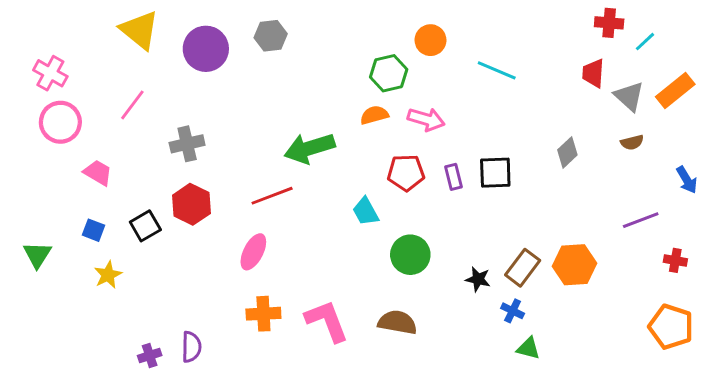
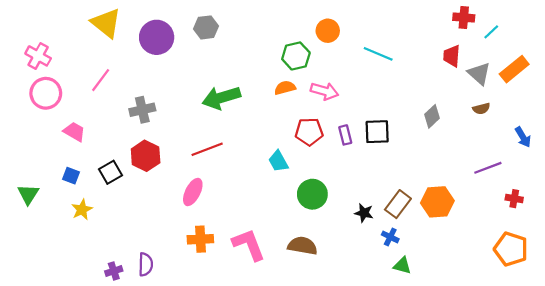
green arrow: (310, 148) -> (221, 98), moved

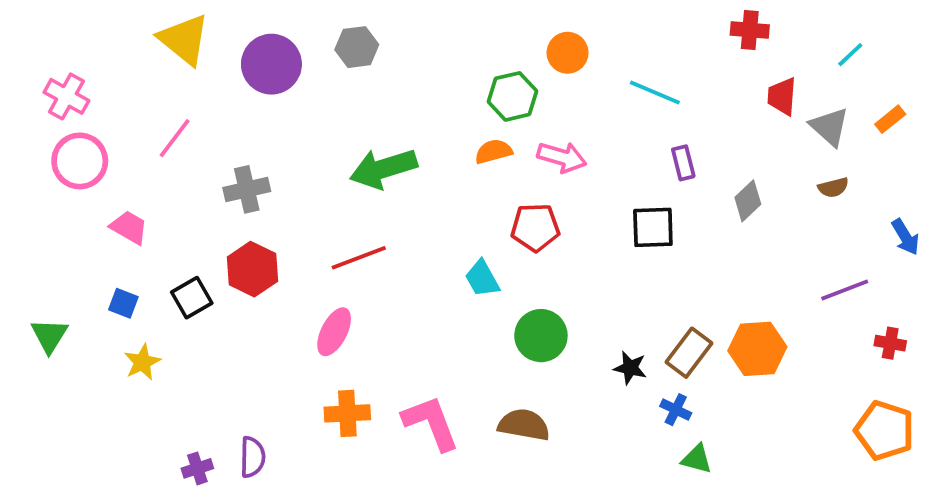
red cross: (464, 18) -> (750, 30), moved
orange rectangle: (514, 69) -> (890, 119), size x0.6
purple rectangle: (345, 135) -> (683, 163), moved

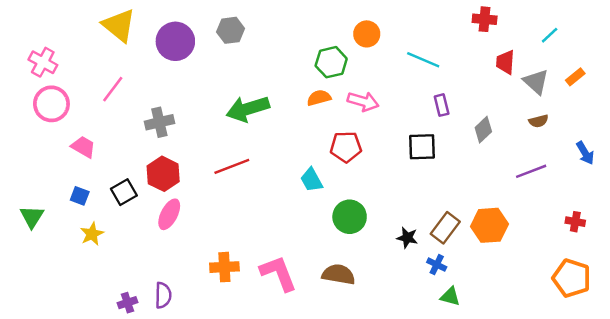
purple line: (845, 290) -> (531, 171), moved
pink ellipse: (334, 332) -> (169, 214), moved

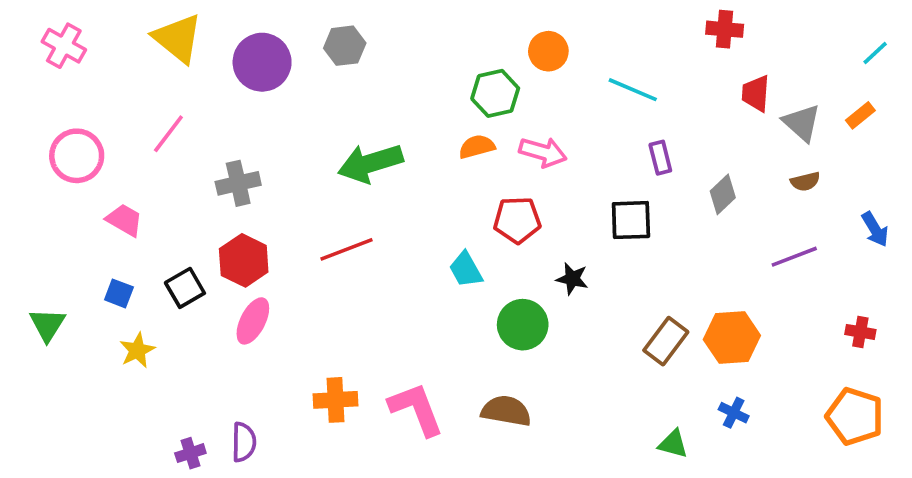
cyan line: (550, 35) -> (875, 53), moved
pink cross: (43, 62) -> (64, 46), moved
black star: (407, 238) -> (572, 279), moved
blue cross: (437, 265) -> (734, 413), moved

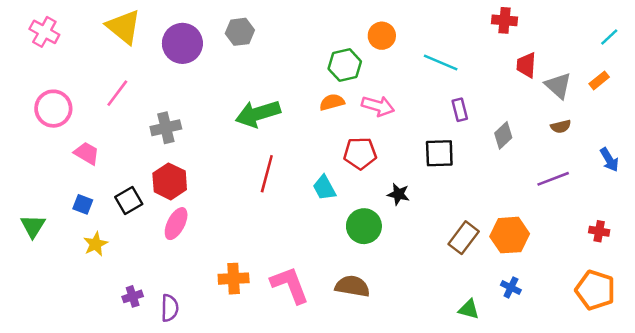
red line: (346, 249) -> (267, 174), moved, turned -54
purple cross: (190, 453) -> (133, 296), moved

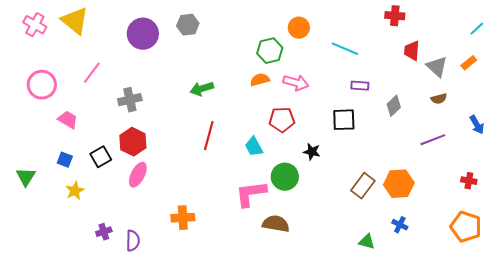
yellow triangle: (124, 27) -> (75, 21), moved
purple rectangle: (460, 110) -> (360, 86), turned -72
green arrow: (258, 114) -> (202, 89), size x0.7
pink L-shape: (290, 285) -> (251, 194), moved, turned -76

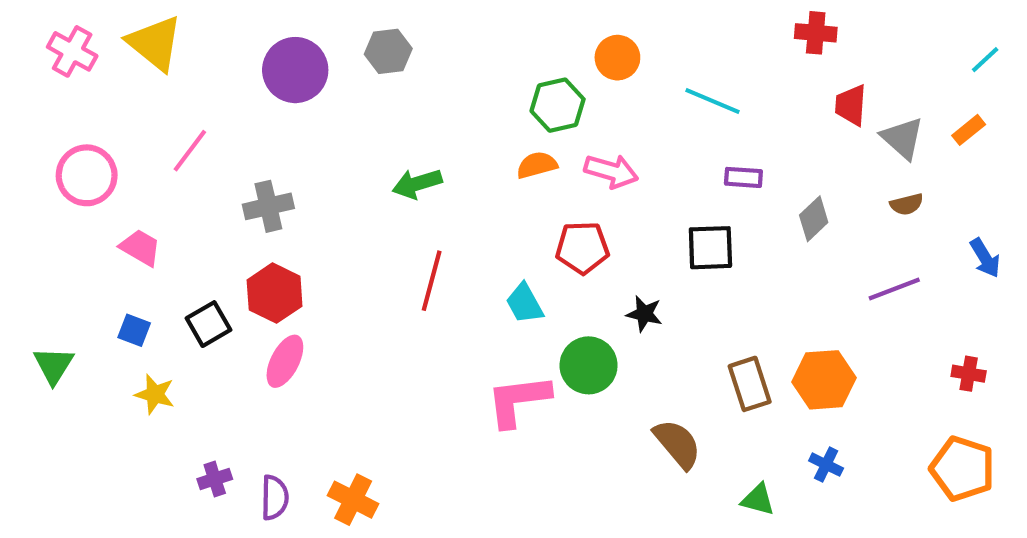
brown rectangle: (363, 186) -> (750, 384), turned -55
yellow star: (75, 191) -> (155, 394), turned -30
orange cross: (183, 218) -> (353, 500), moved, turned 30
brown semicircle: (276, 224) -> (677, 444), moved, turned 40

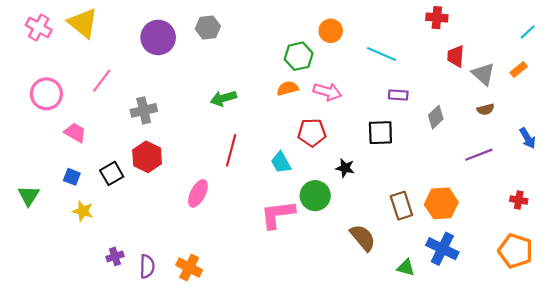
pink ellipse: (285, 361) -> (198, 193), moved
blue cross: (826, 465) -> (442, 249), size x1.8

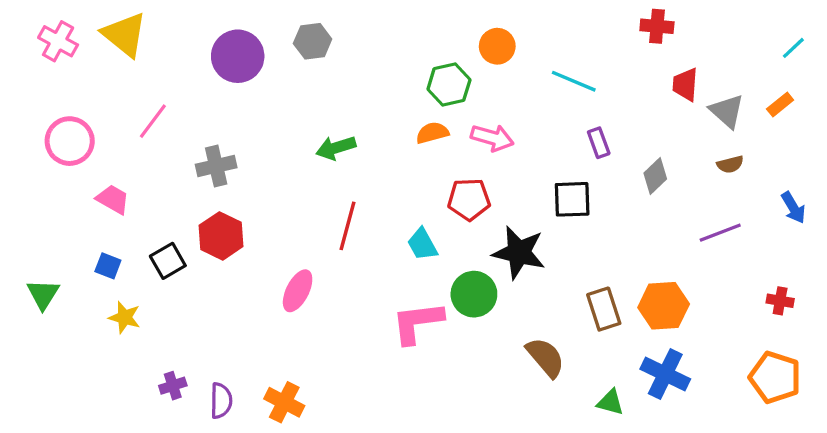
purple rectangle: (398, 95) -> (599, 143), turned 66
black star: (345, 168) -> (519, 253), size x1.8

